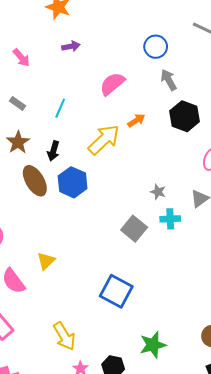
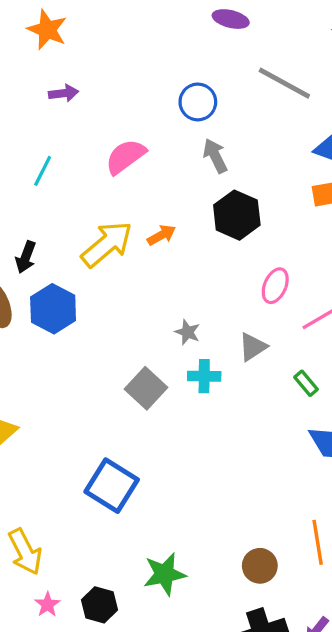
cyan line: (60, 108) -> (43, 171), moved
orange arrow: (136, 120) -> (162, 235), moved

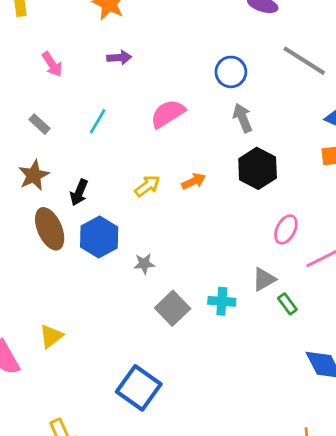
yellow arrow: (107, 244) -> (147, 186), size x0.6
gray star: (187, 332) -> (144, 264), moved, turned -30
green rectangle: (306, 383) -> (287, 304), moved

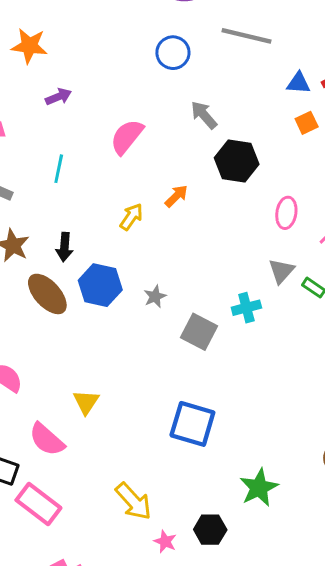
blue circle: (231, 72) -> (173, 53), moved

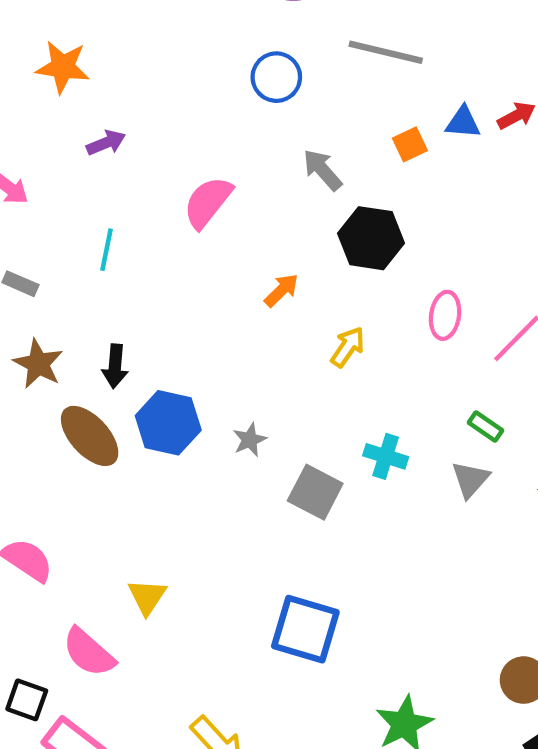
orange square: (307, 123) -> (410, 144), moved
yellow arrow: (131, 217) -> (348, 347), moved
gray triangle: (281, 271) -> (470, 479), moved
cyan cross: (246, 308) -> (386, 456), turned 32

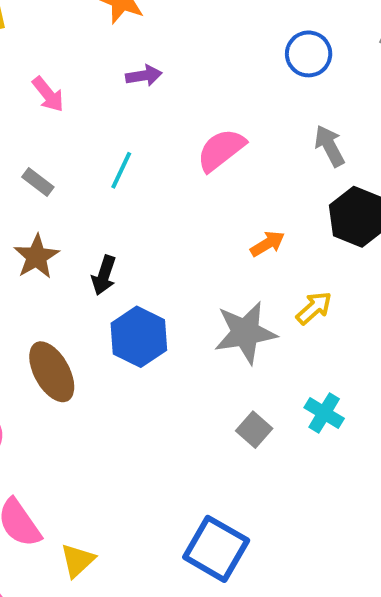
brown ellipse: (90, 436) -> (52, 372), moved
gray star: (250, 440) -> (245, 333), moved, size x2.0
gray square: (315, 492) -> (254, 430), size x0.7
yellow triangle: (147, 597) -> (78, 561), moved

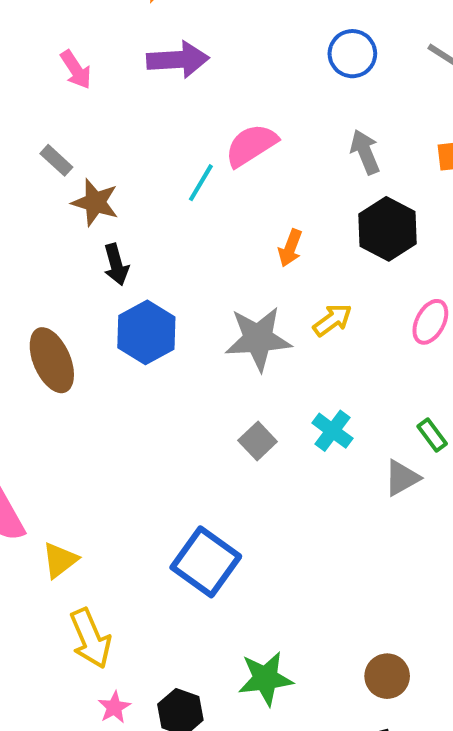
purple arrow: (144, 76) -> (178, 60), size x1.6
cyan line: (121, 170) -> (201, 183), moved
orange arrow: (267, 244) -> (290, 248), turned 136
brown star: (36, 257) -> (95, 202), moved, turned -30
black arrow: (104, 275) -> (116, 264), turned -39

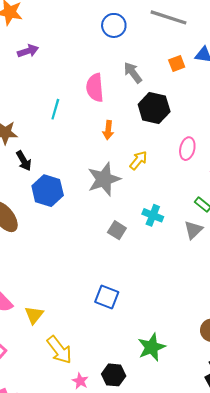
purple arrow: (178, 60) -> (28, 51), size x0.7
pink semicircle: (251, 145) -> (95, 88), moved, turned -48
blue square: (206, 562) -> (107, 297), size x0.7

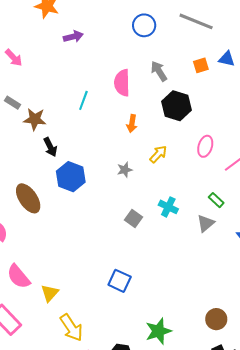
purple arrow: (28, 51) -> (73, 37), moved
gray star: (104, 179) -> (125, 170), size x0.5

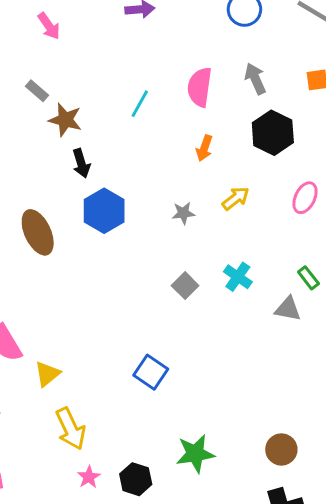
gray triangle: (206, 223) -> (288, 309), turned 42

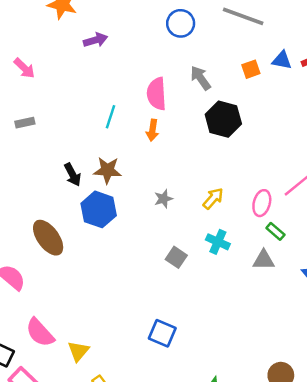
gray rectangle: (37, 91) -> (25, 123), turned -42
brown star: (65, 120) -> (107, 170), moved
orange arrow: (204, 148) -> (152, 130), moved
yellow arrow: (236, 198) -> (213, 198), moved
pink ellipse: (305, 198) -> (262, 203), moved

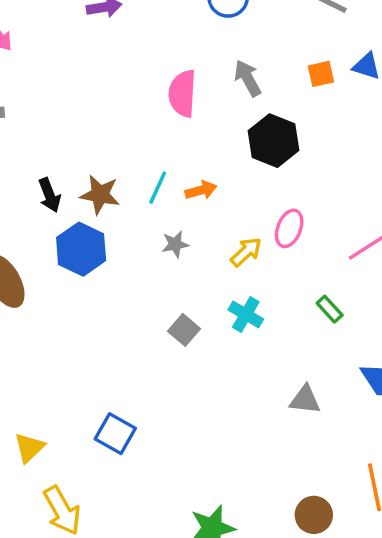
cyan line: (111, 117) -> (158, 188), moved
orange arrow: (152, 130) -> (201, 190), moved, turned -120
pink ellipse: (262, 203) -> (289, 228), moved
gray triangle: (264, 260) -> (305, 400), moved
blue square: (162, 333) -> (115, 434), moved

